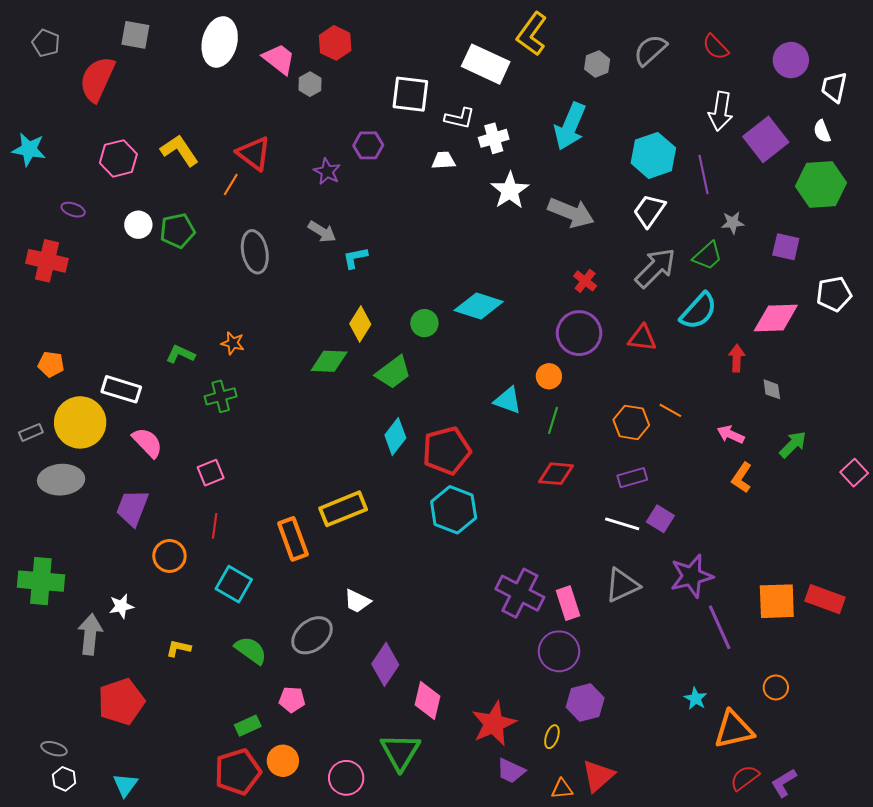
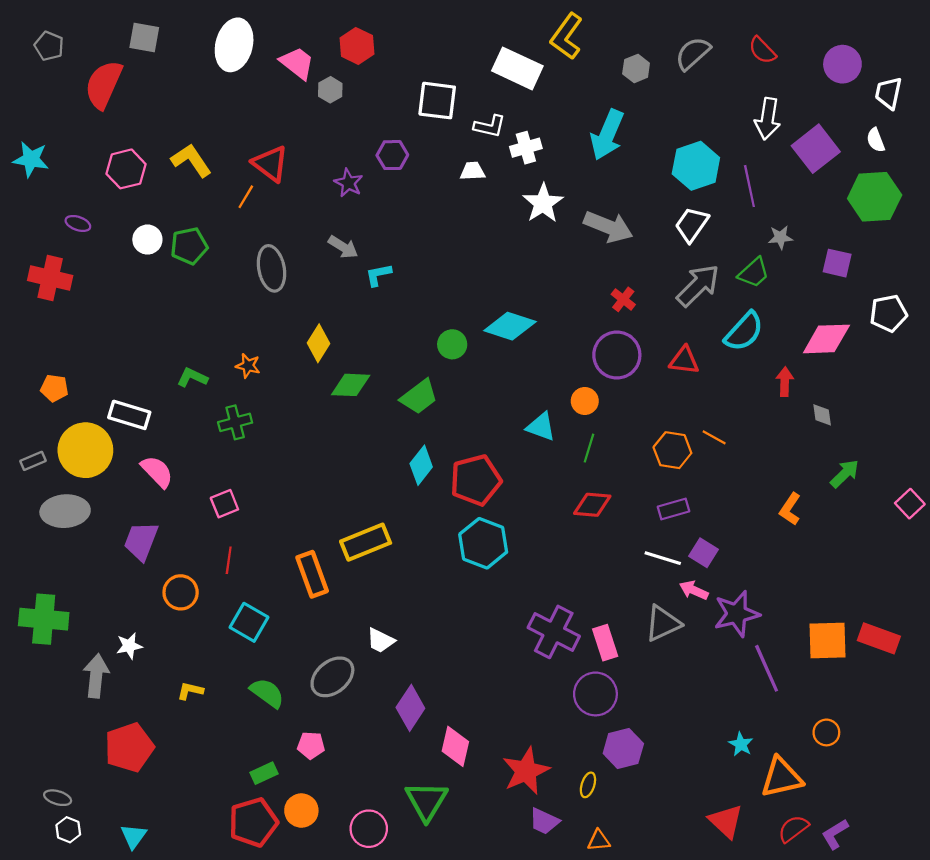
yellow diamond: (360, 324) -> (319, 343), moved
pink arrow: (731, 434) -> (694, 590), moved
red triangle: (598, 776) -> (726, 821), moved, turned -36

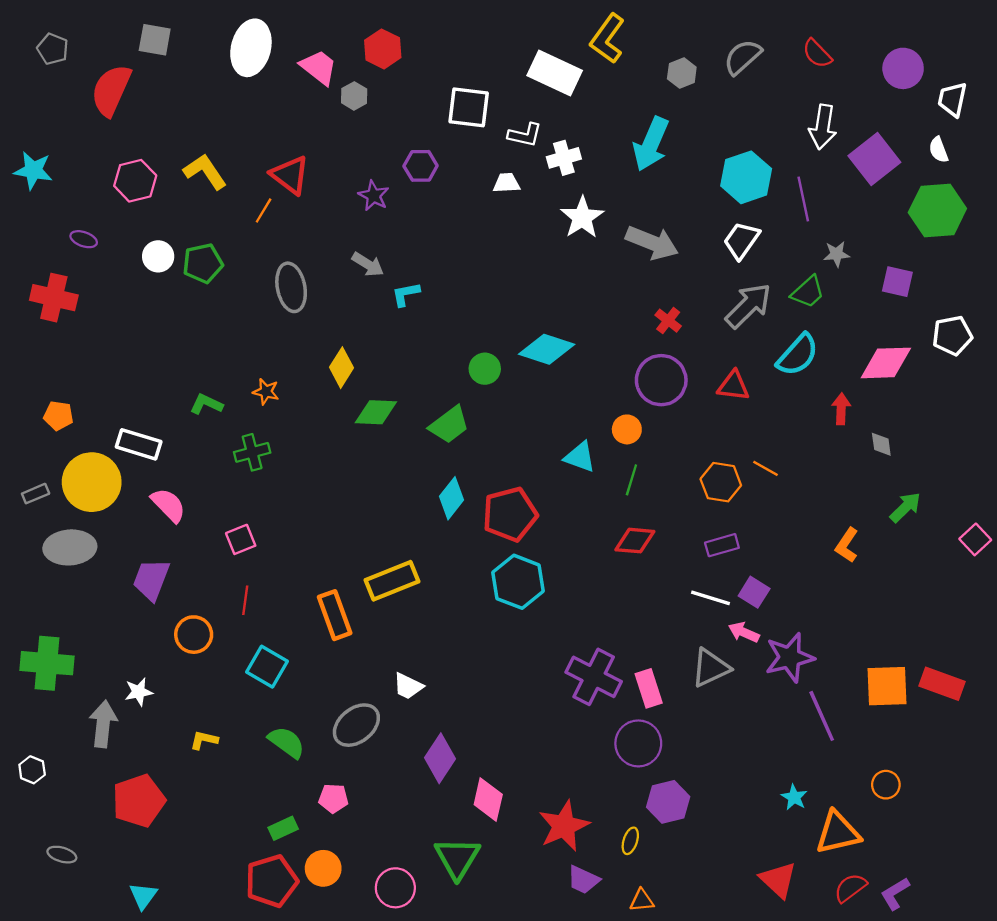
white hexagon: (68, 830) -> (32, 770), moved

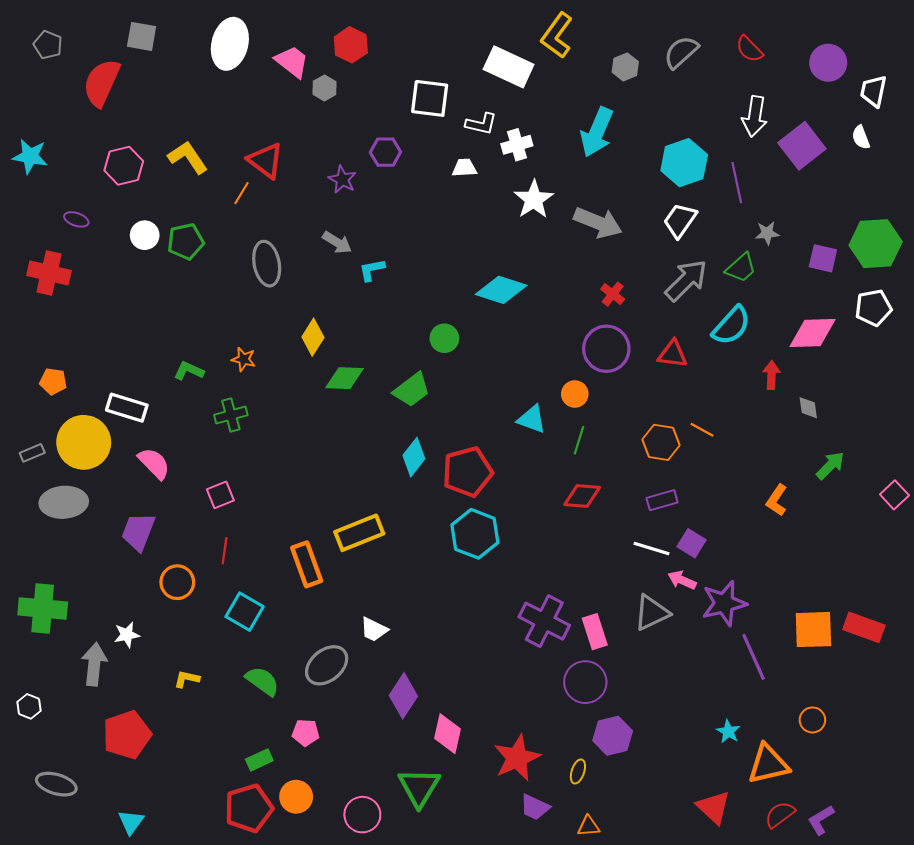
green hexagon: (937, 211) -> (876, 244), moved
cyan diamond: (547, 349) -> (501, 290), moved
gray ellipse: (62, 855) -> (56, 784), size x1.5

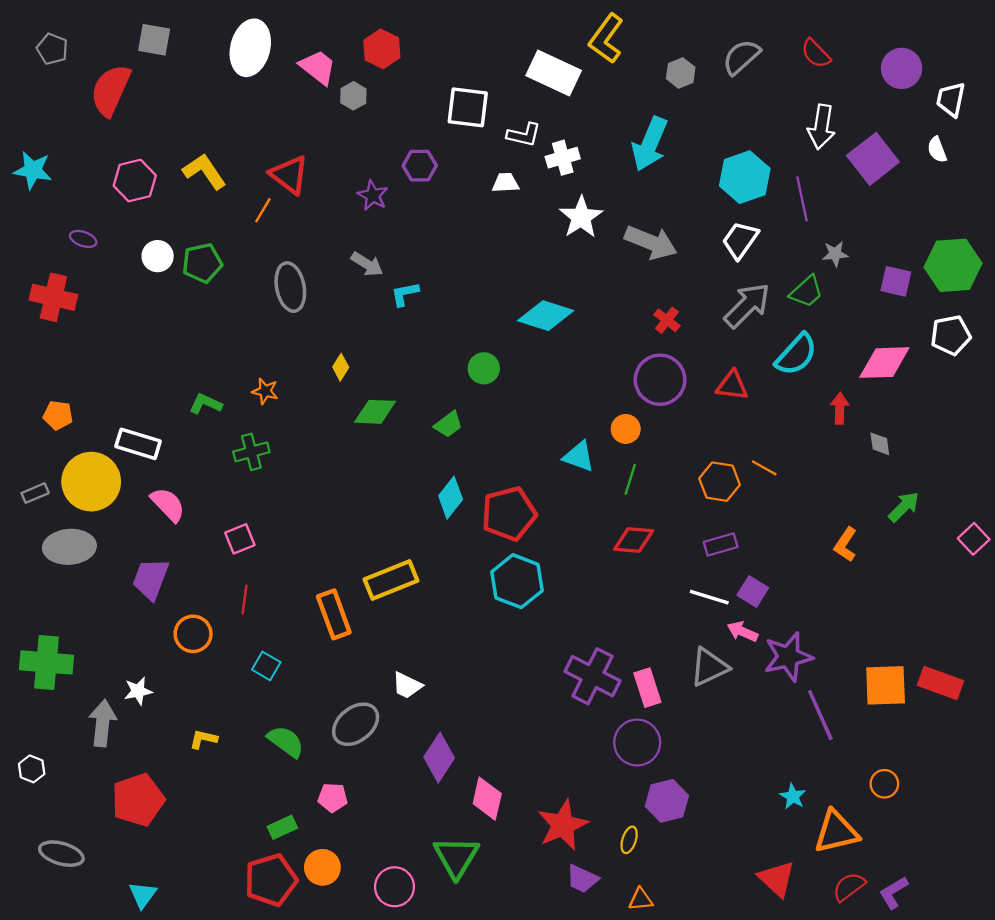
yellow diamond: (313, 337) -> (341, 367), size x0.7
green trapezoid: (412, 390) -> (448, 424), size x0.7
cyan square: (245, 612) -> (266, 666), size x0.7

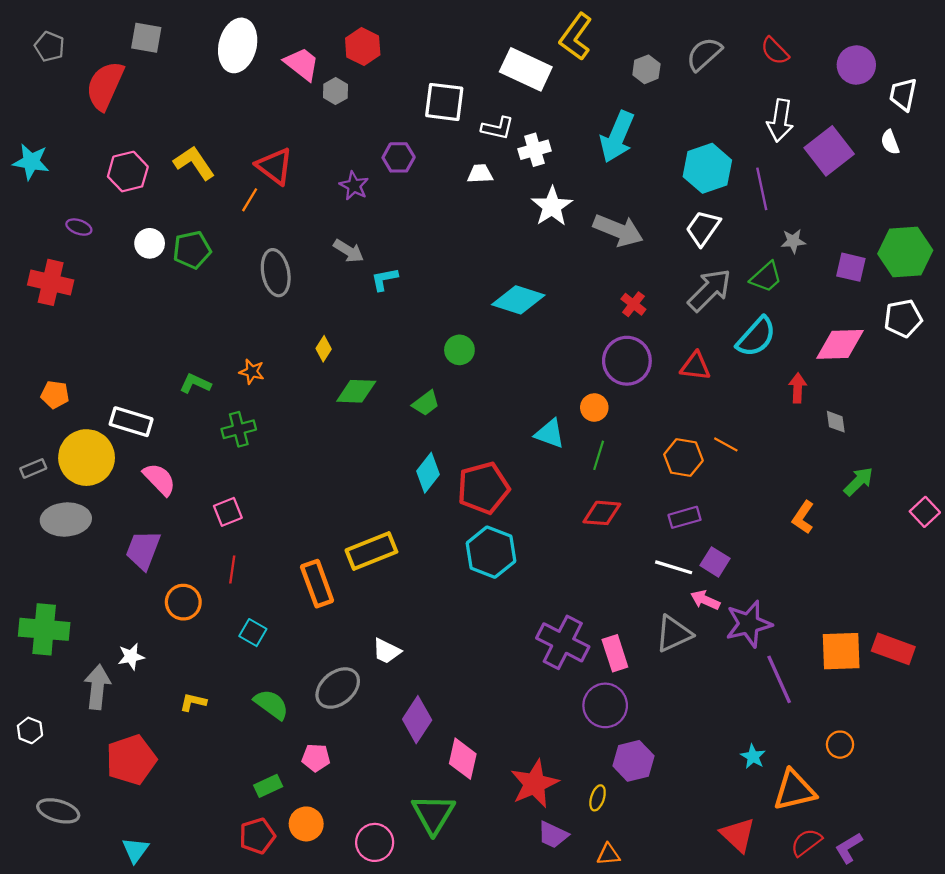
red pentagon: (271, 880) -> (257, 836), size x0.7

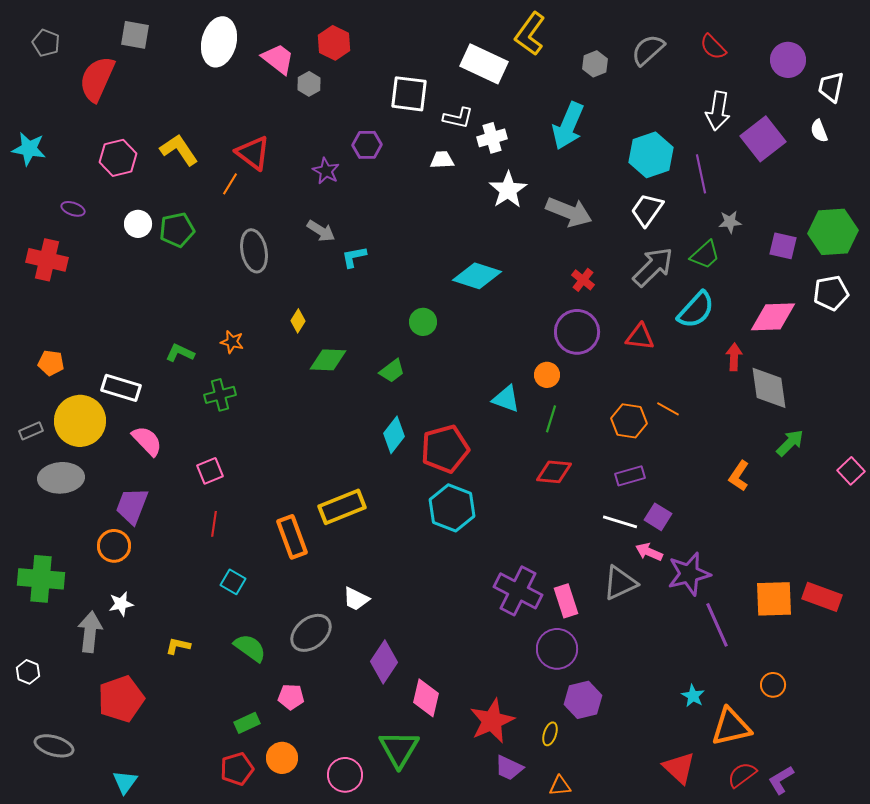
gray diamond: (836, 422) -> (769, 388), size x2.0
orange circle: (183, 602) -> (114, 546), moved

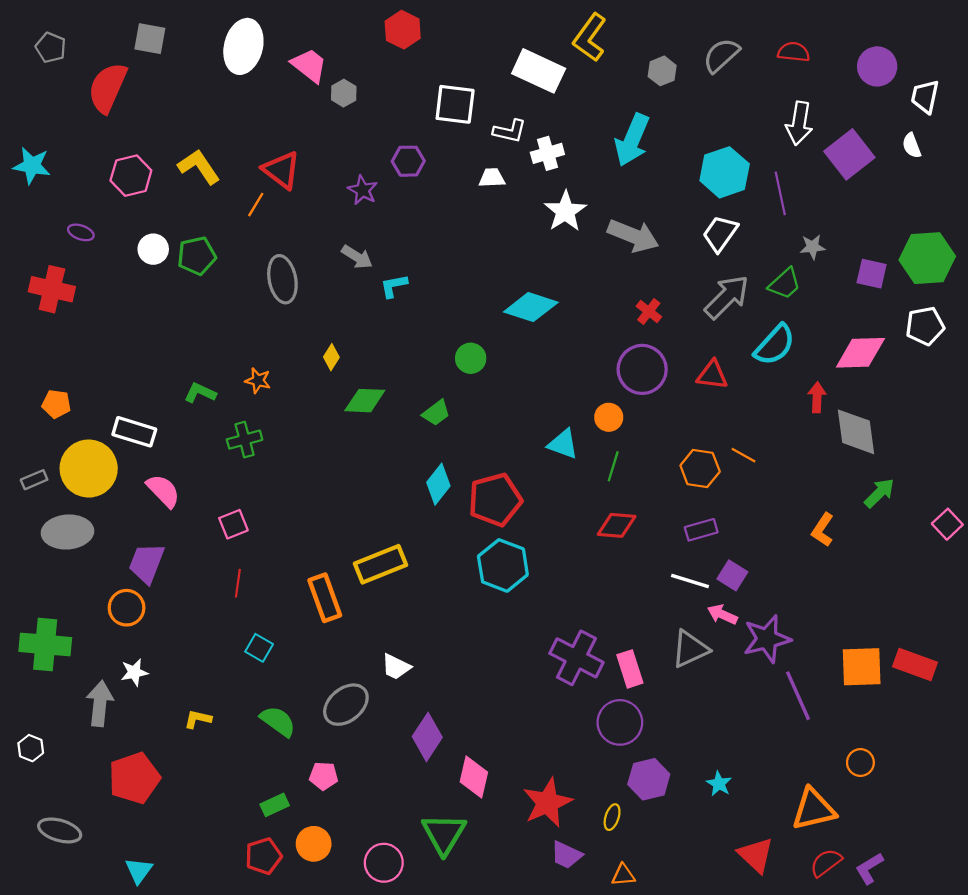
red hexagon: (334, 43) -> (403, 30), moved
red semicircle: (713, 47) -> (794, 52), turned 140
cyan star: (693, 696) -> (719, 784), moved

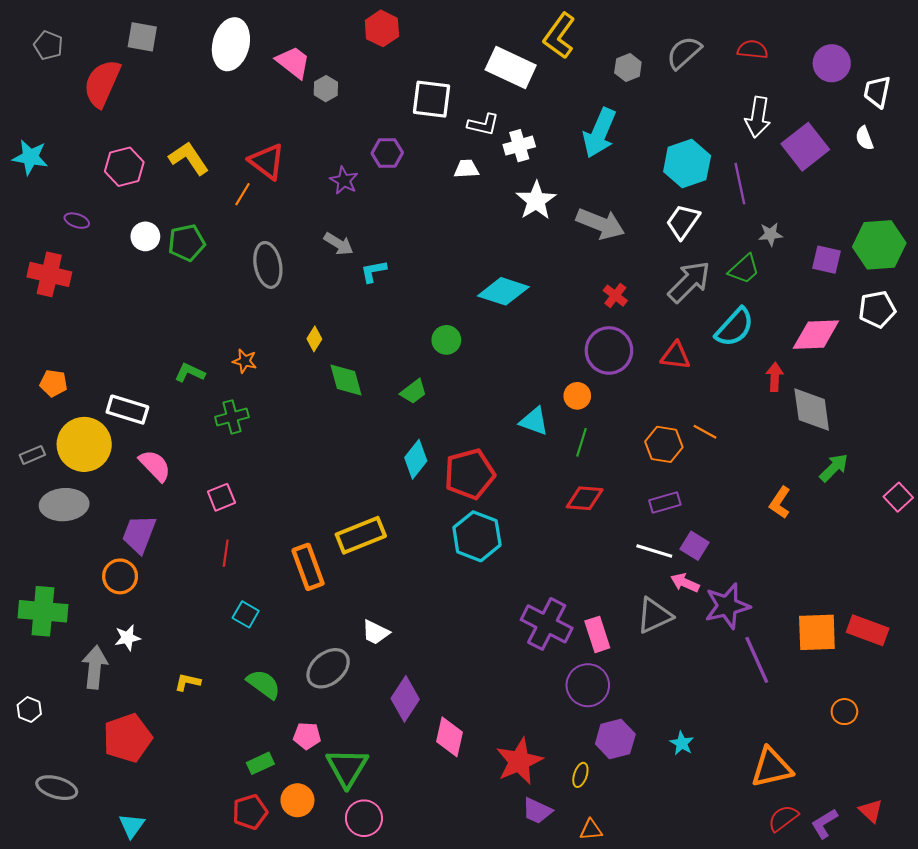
green diamond: (365, 401) -> (346, 380), turned 72
orange circle: (860, 763) -> (844, 712), moved
green triangle: (444, 834) -> (347, 768), moved
red triangle: (756, 855) -> (871, 811), moved, size x0.7

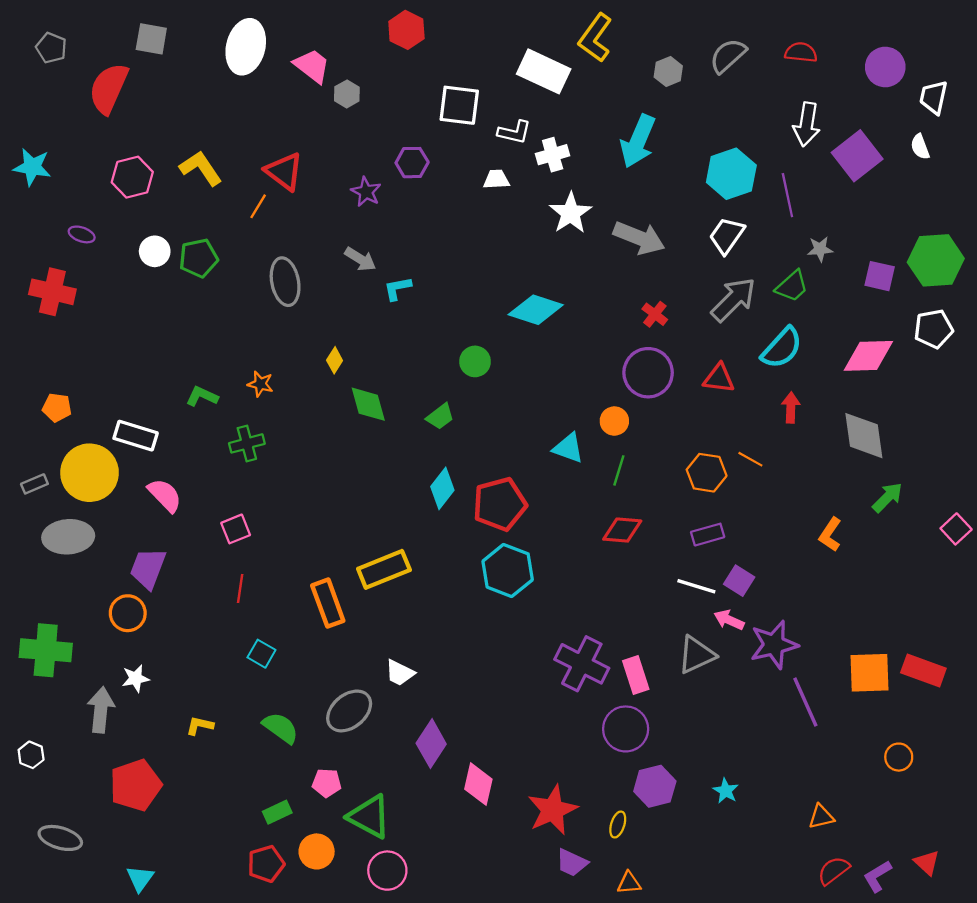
red arrow: (775, 377) -> (791, 408), moved
green triangle: (347, 768) -> (369, 817), turned -33
orange triangle: (772, 768) -> (821, 817), size x0.6

